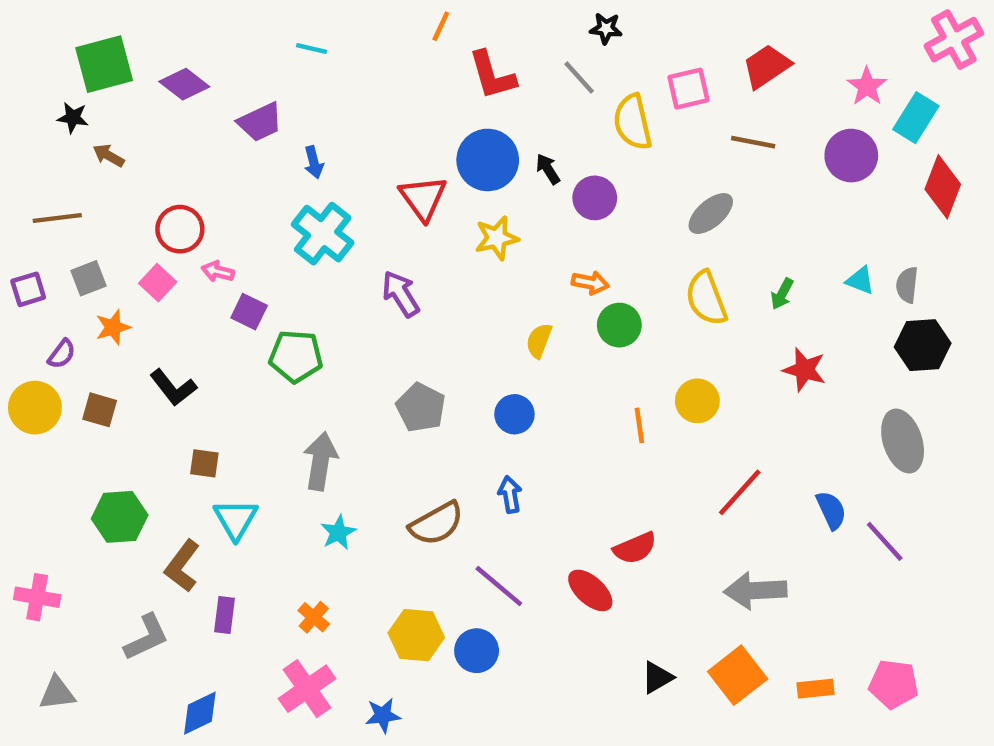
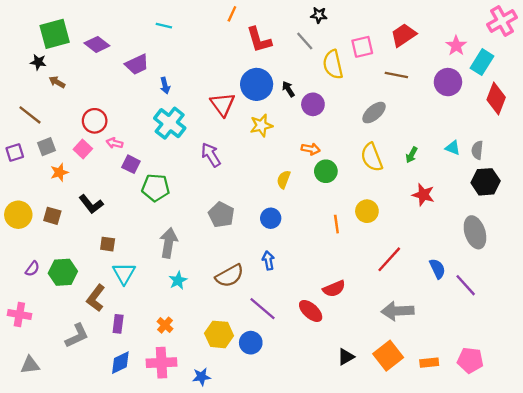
brown line: (57, 218) -> (30, 115), turned 45
purple semicircle: (62, 354) -> (32, 269), moved
pink cross: (307, 689) -> (162, 363), turned 32
blue diamond: (200, 713) -> (120, 363), moved

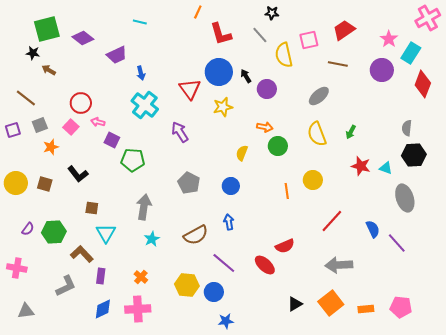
cyan triangle: (453, 148) -> (386, 168), moved
brown L-shape: (96, 298) -> (82, 254), turned 100
blue star: (201, 377) -> (226, 321), moved

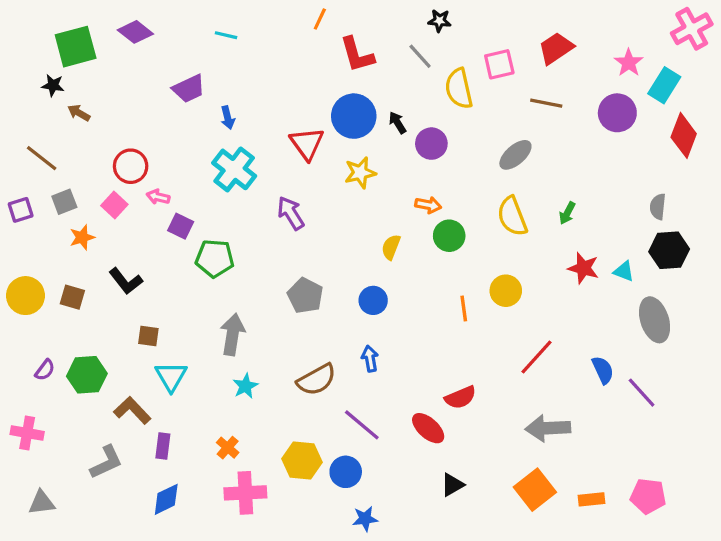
purple diamond: (83, 38) -> (135, 32), moved
black triangle: (295, 304) -> (452, 485), moved
pink cross: (138, 309) -> (245, 493), moved

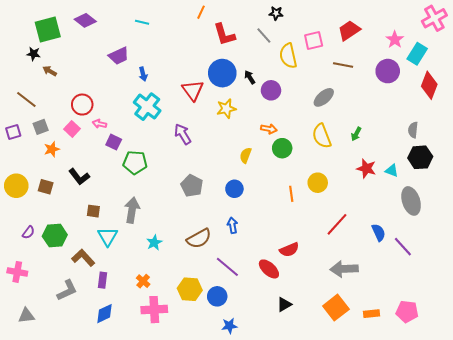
gray arrow: (232, 334) -> (132, 210), moved

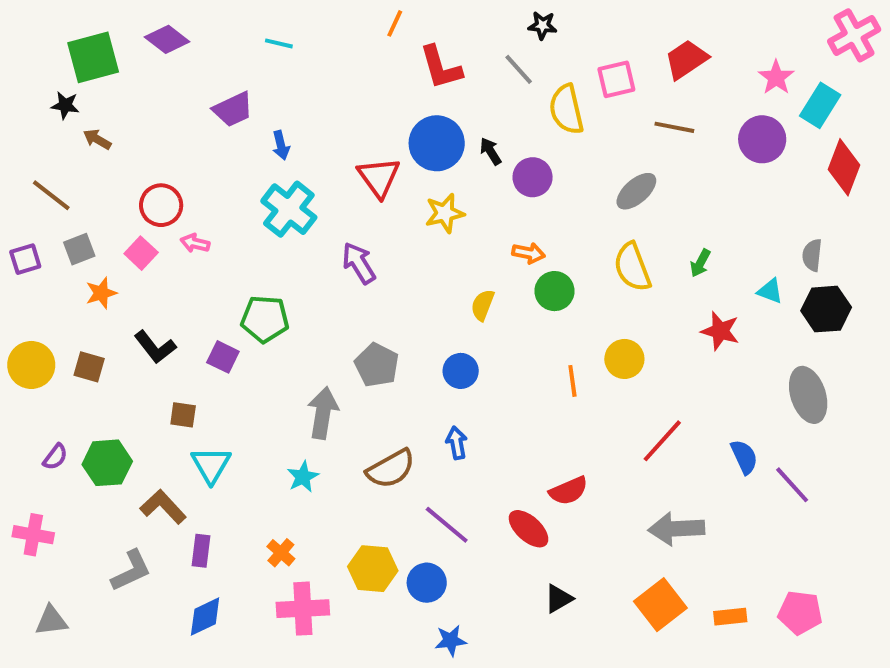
purple square: (114, 142) -> (223, 357), moved
cyan triangle: (392, 171) -> (770, 291), moved
gray arrow: (132, 210) -> (323, 413), moved

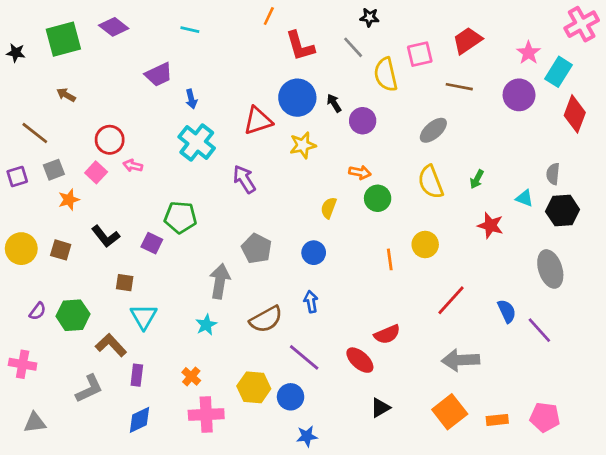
black star: (65, 105) -> (16, 53), moved
red triangle: (379, 177) -> (258, 121), turned 48

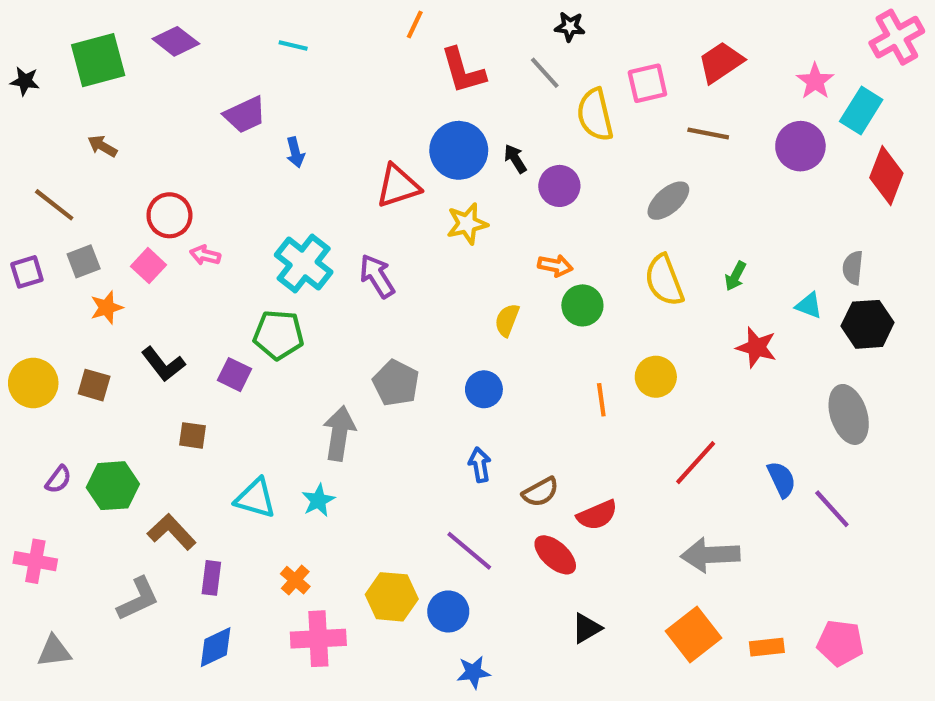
cyan cross: (197, 142) -> (304, 264), moved
cyan triangle: (144, 317) -> (255, 498), moved, turned -44
brown semicircle: (266, 319) -> (541, 492), moved, size x0.7

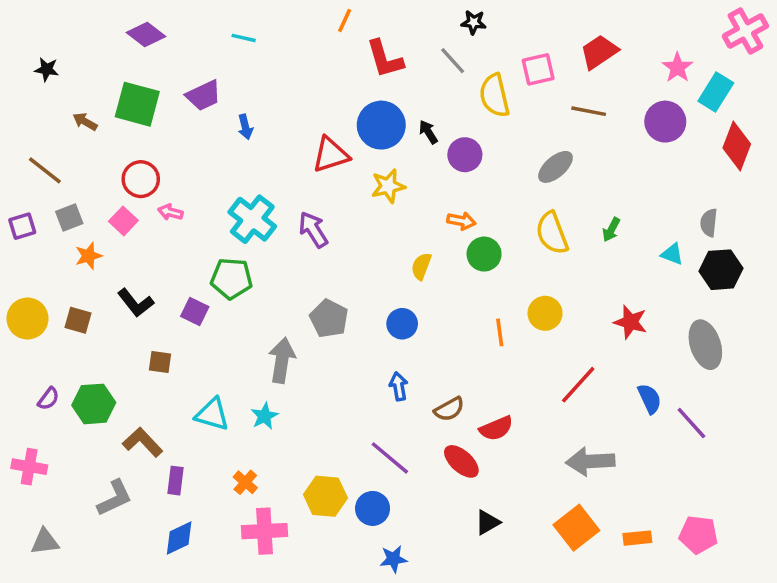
green square: (98, 60) -> (137, 104), moved, turned 30
black star: (25, 81) -> (47, 69), moved
red star: (756, 347) -> (630, 322), moved

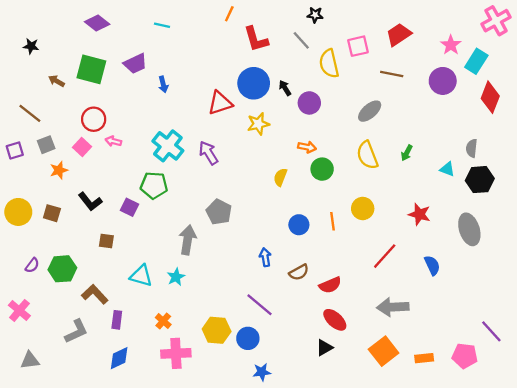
blue circle: (402, 324) -> (299, 225), moved
purple line: (691, 423) -> (491, 331), moved
red ellipse: (461, 461) -> (335, 320), moved
pink cross: (29, 467) -> (19, 311), turned 30

